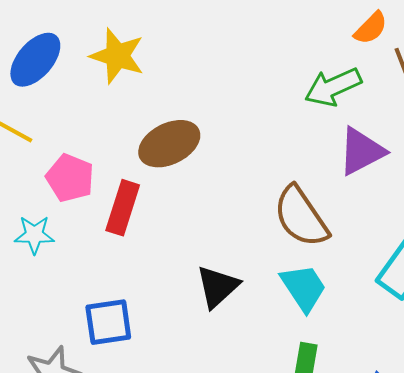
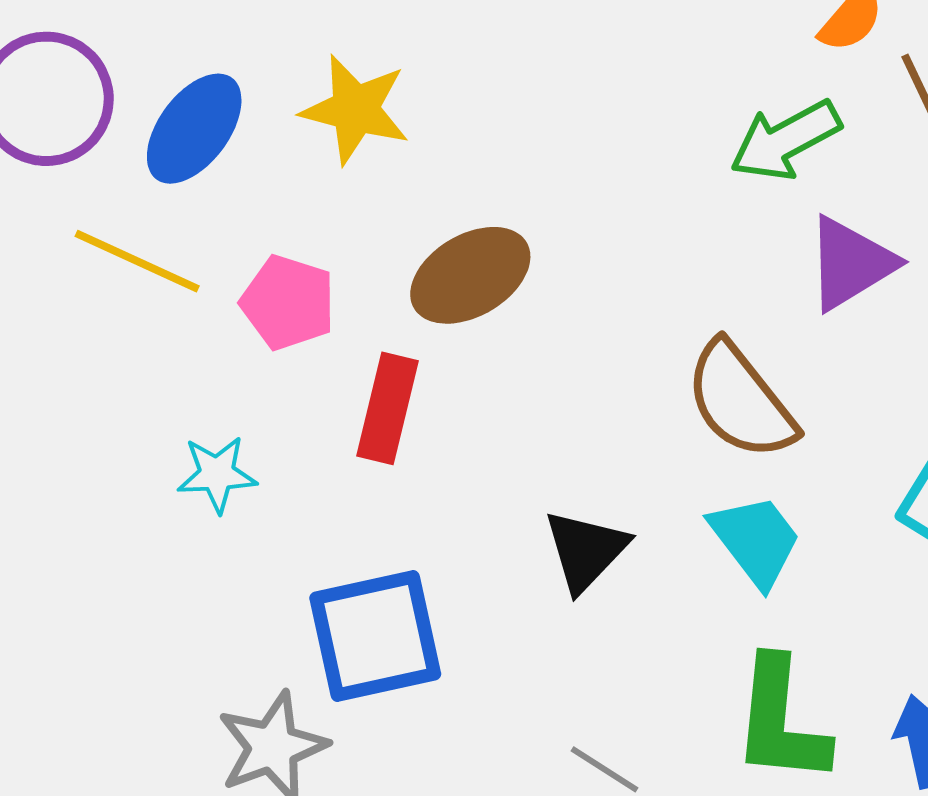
pink pentagon: (70, 178) -> (288, 302), moved
blue square: (108, 322) -> (375, 636), size x1.4

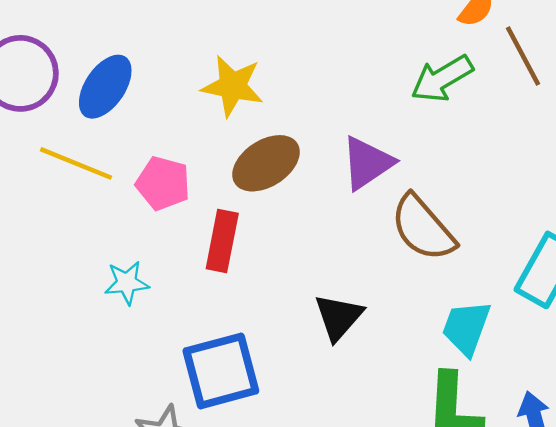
yellow star: (355, 109) -> (233, 86), moved
purple triangle: (851, 263) -> (367, 163), moved
cyan trapezoid: (756, 540) -> (466, 328), moved, turned -120

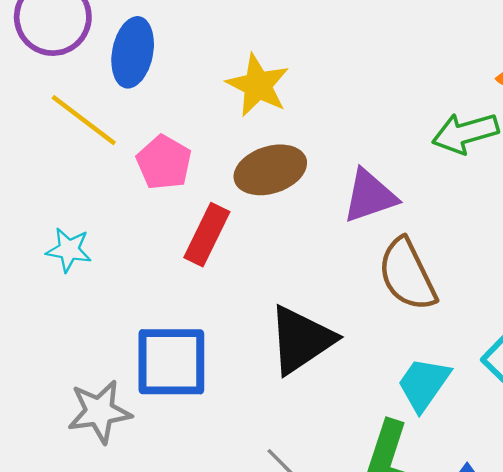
blue ellipse: (105, 87) -> (133, 52), turned -38
cyan star: (127, 283) -> (69, 250), moved
black triangle: (339, 317) -> (301, 340), size x1.4

